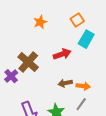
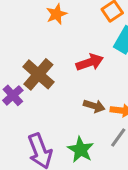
brown arrow: (65, 83) -> (94, 106), turned -152

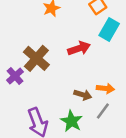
brown arrow: (94, 106) -> (83, 95), moved

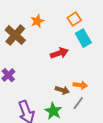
cyan rectangle: (109, 30) -> (83, 38), turned -60
brown cross: (36, 58) -> (15, 35), moved

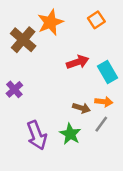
orange star: (37, 21) -> (50, 22), size x1.5
cyan rectangle: (83, 38) -> (107, 72), moved

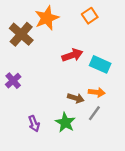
cyan rectangle: (107, 72) -> (100, 64), turned -36
purple arrow: (37, 135) -> (34, 124), size x0.6

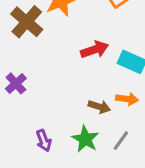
gray line: (94, 113) -> (121, 141), moved

